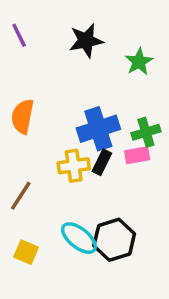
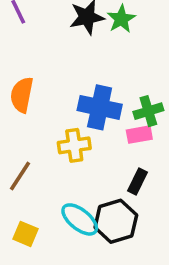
green star: (139, 62) -> (121, 19), moved
blue cross: (98, 129) -> (100, 107), turned 30
black rectangle: (102, 162) -> (137, 182), moved

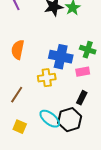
green cross: (148, 111) -> (88, 50), moved, turned 35

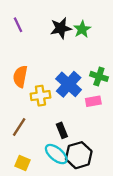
blue cross: (61, 57) -> (69, 84), turned 30
yellow cross: (47, 78) -> (40, 96), moved
black rectangle: (82, 98) -> (62, 130), moved, turned -48

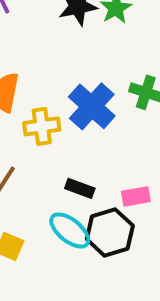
pink rectangle: (93, 101) -> (136, 196), moved
black rectangle: (62, 130) -> (80, 188), turned -48

